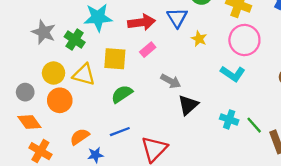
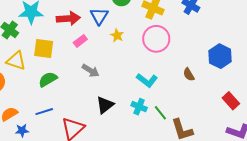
pink rectangle: (148, 50) -> (80, 41), moved
cyan L-shape: (233, 74) -> (147, 80), moved
black triangle: (188, 105) -> (105, 105), moved

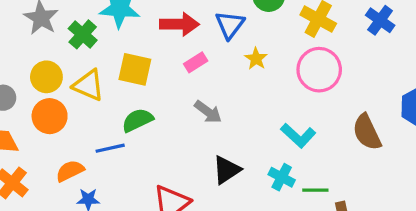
brown semicircle: (189, 74) -> (367, 132), size x1.6
blue line: (44, 112) -> (110, 148), moved
green line: (160, 113) -> (315, 190), turned -56

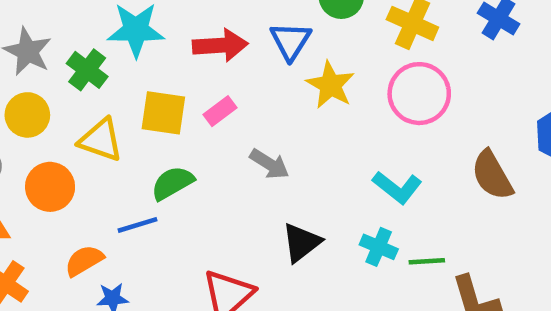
yellow star: (256, 59) -> (330, 85), size x1.5
pink rectangle: (196, 62) -> (220, 111), moved
yellow circle: (46, 77) -> (27, 115), moved

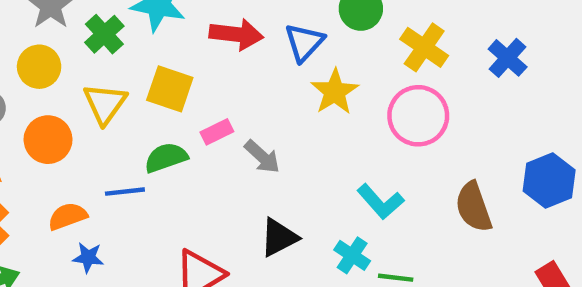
pink rectangle: (220, 111) -> (217, 132), moved
yellow triangle: (101, 140) -> (105, 104), turned 36

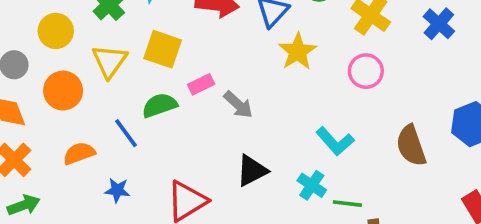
pink circle: (418, 116) -> (366, 71), size x0.7
blue line: (125, 192) -> (126, 133), turned 60
blue star: (88, 257) -> (117, 190), moved

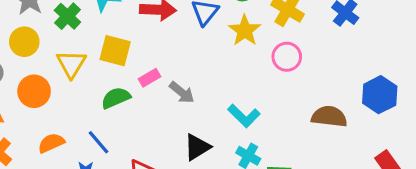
yellow star: (298, 52) -> (245, 30), moved
blue line: (126, 133) -> (99, 142), moved
cyan L-shape: (335, 141) -> (244, 116), moved
brown semicircle: (411, 146) -> (329, 117), turned 120

